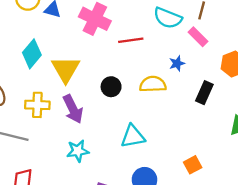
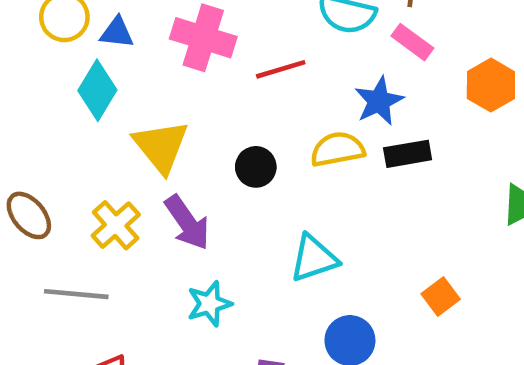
cyan diamond: (32, 54) -> (97, 90), moved
blue star: (177, 63) -> (379, 101), size x1.5
black rectangle: (204, 93) -> (408, 154), moved, turned 65
yellow cross: (37, 105) -> (116, 225), turned -35

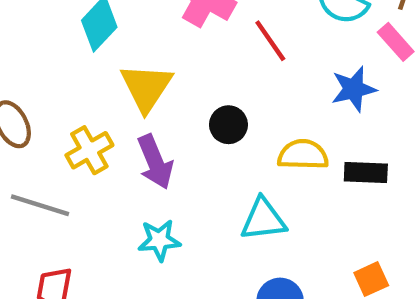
red line: (281, 69) -> (270, 41), turned 60
yellow semicircle: (337, 149) -> (303, 155), moved
black rectangle: (408, 154) -> (366, 173), moved

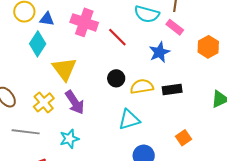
black circle: (228, 125) -> (116, 78), moved
cyan star: (159, 240) -> (69, 139), moved

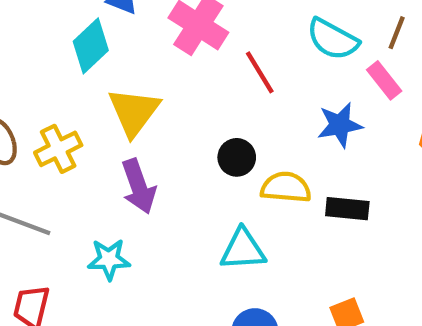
yellow cross: (44, 102) -> (58, 149), moved

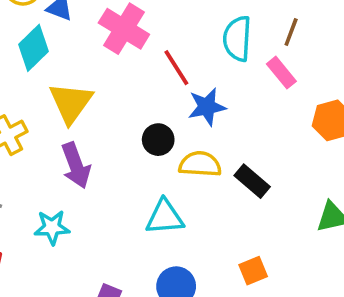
cyan semicircle: (333, 39) -> (237, 39), turned 66
blue star: (340, 125) -> (207, 107), moved
black rectangle: (347, 209) -> (252, 181), turned 36

